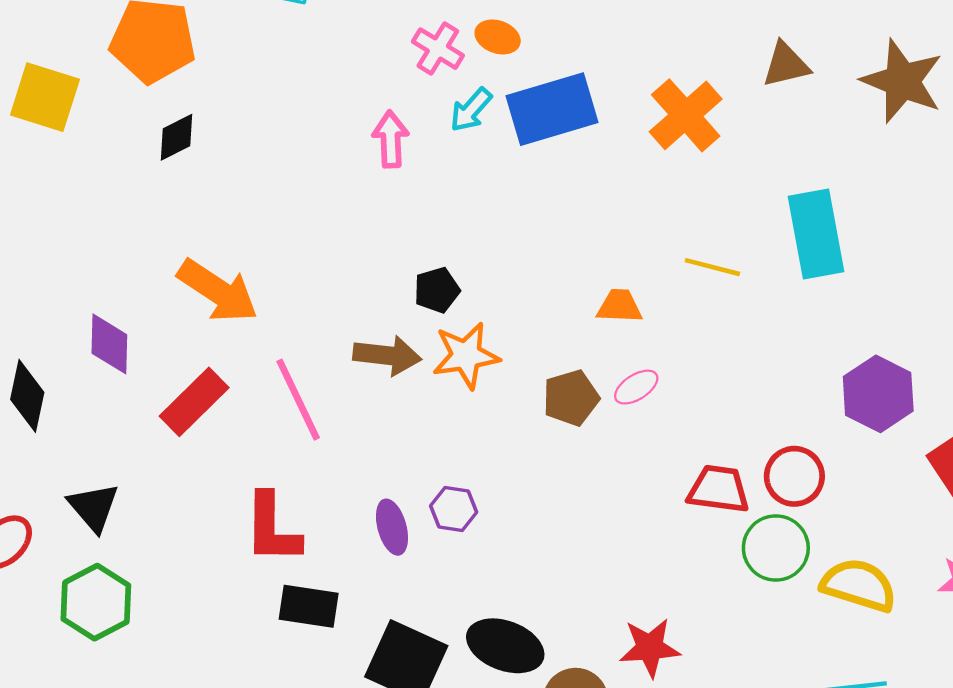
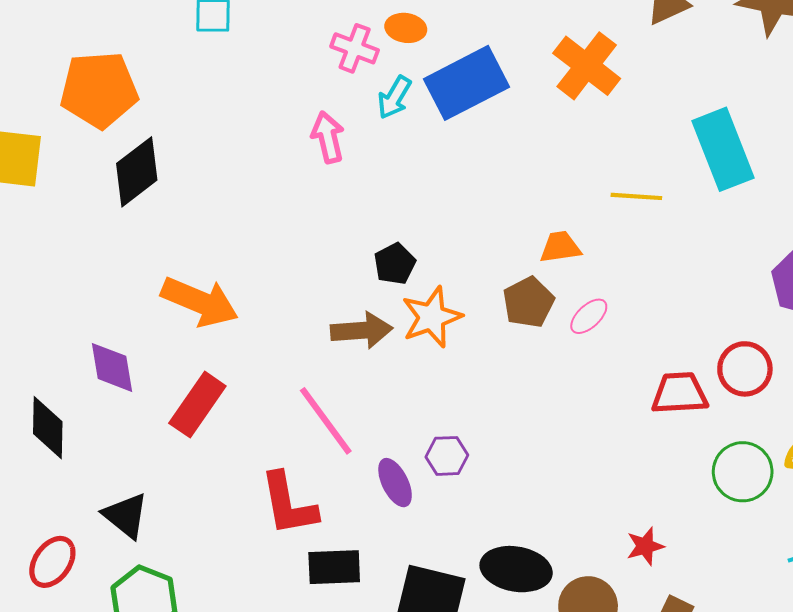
black diamond: (176, 137) -> (137, 172), size x1.5
brown pentagon: (571, 398) -> (528, 302), moved
pink line: (298, 400) -> (326, 421), moved
green circle: (776, 548) -> (743, 472), moved
red star: (650, 648) -> (645, 546), size x0.7

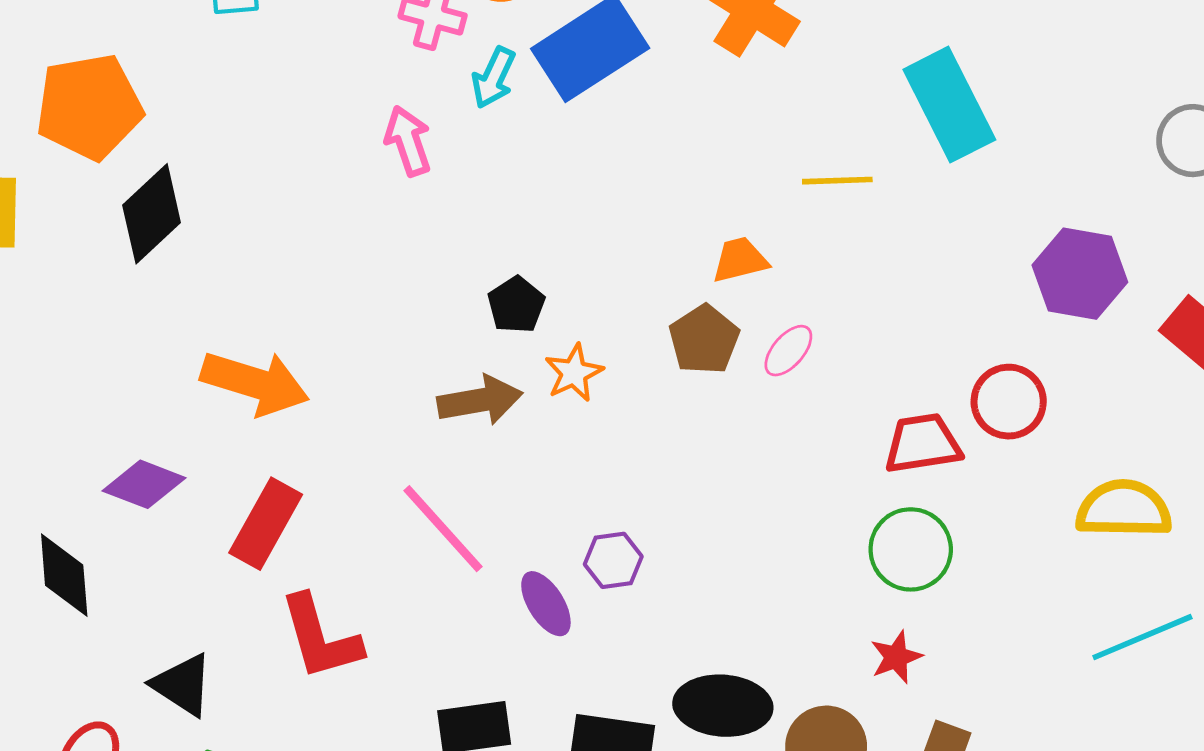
orange star: (432, 317) -> (574, 373), size x0.7
purple diamond: (112, 367) -> (144, 484), turned -54
green circle: (743, 472) -> (911, 549), moved
red L-shape: (288, 504) -> (320, 638), moved

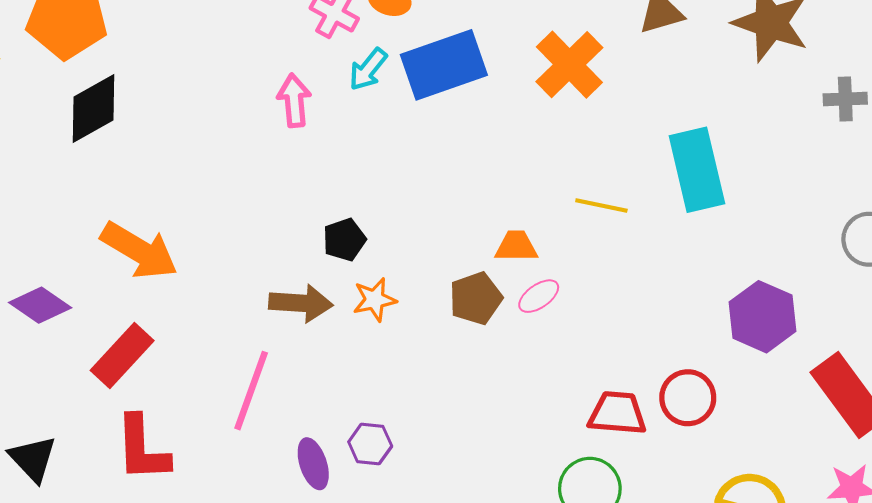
pink ellipse: (788, 351) -> (539, 296), moved
pink line: (443, 529) -> (251, 391), turned 48

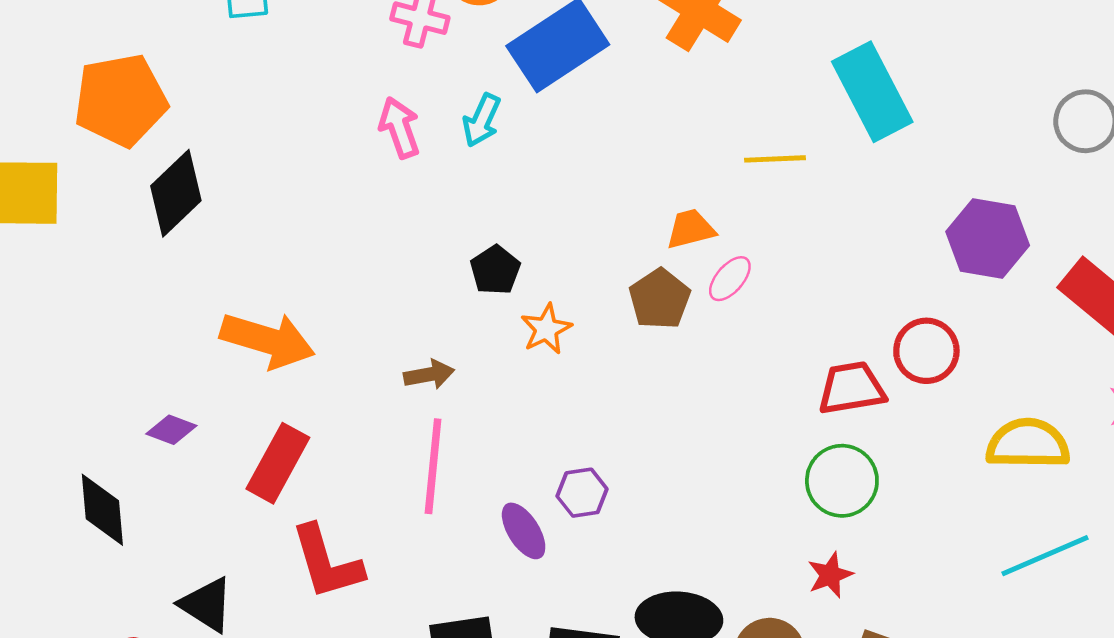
cyan arrow: (368, 69) -> (482, 120), moved
brown arrow: (301, 303) -> (429, 375), moved, size x0.7
purple diamond: (40, 305) -> (171, 430), size x0.7

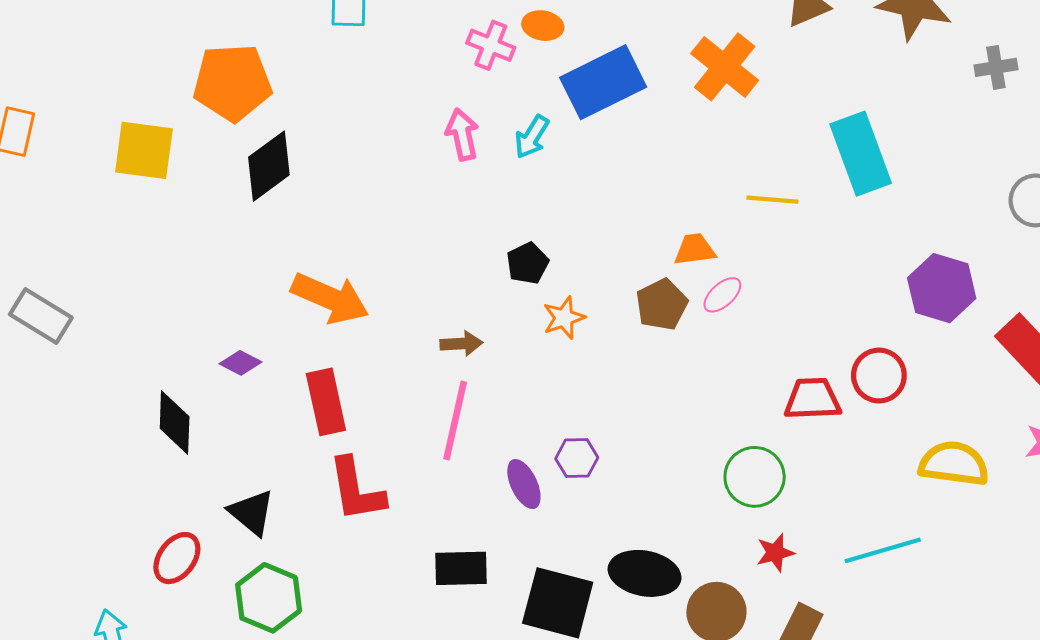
red rectangle: (278, 463) -> (326, 402), turned -48
green circle: (842, 481) -> (755, 477), moved
cyan line: (1045, 556) -> (883, 550), moved

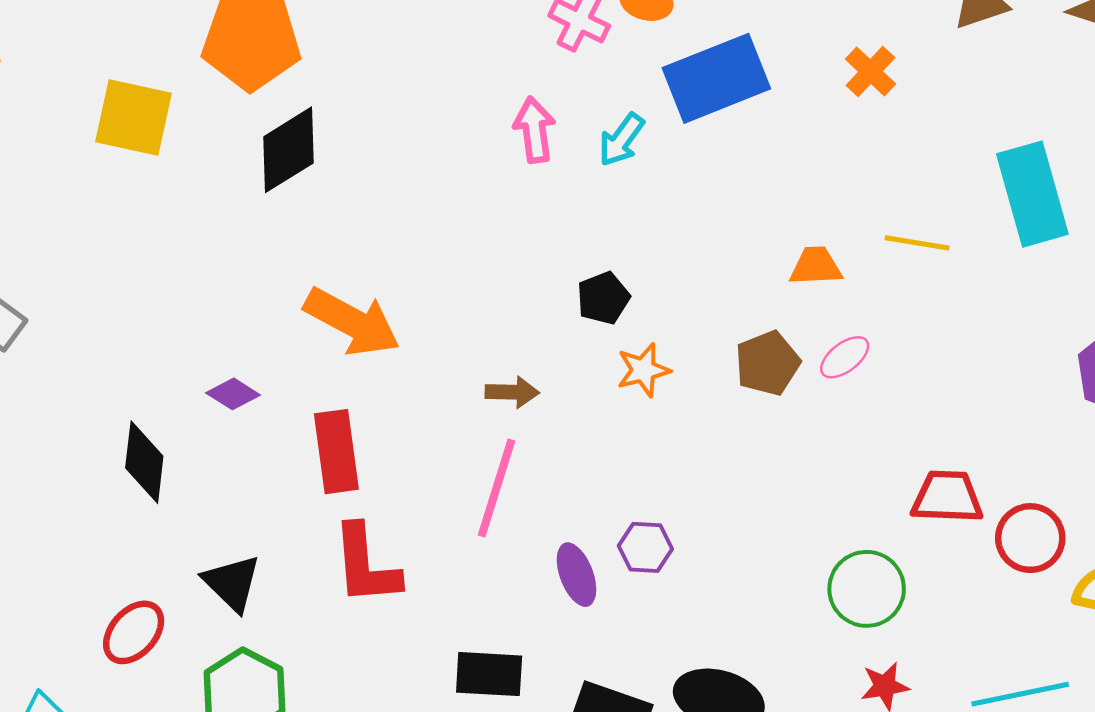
orange cross: (725, 67) -> (870, 72), size x0.6
orange trapezoid: (695, 249) -> (816, 266), moved
red circle: (879, 376) -> (1030, 538), moved

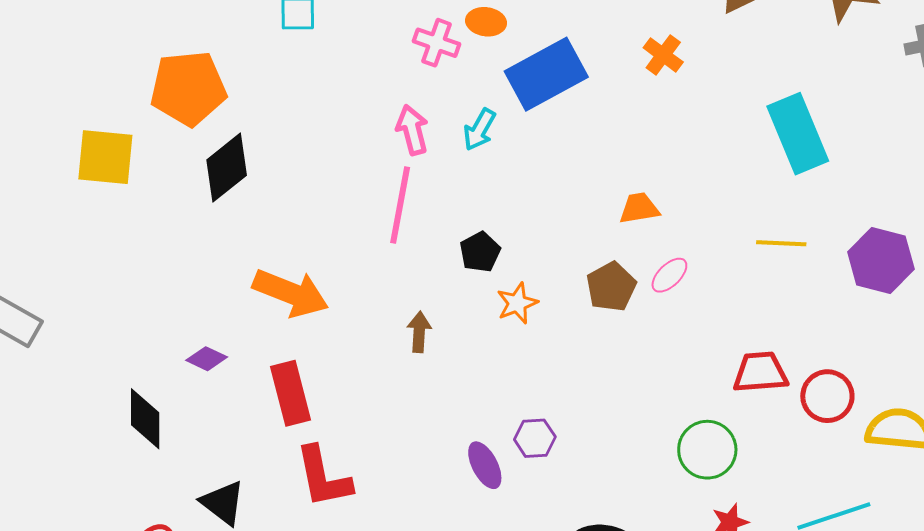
yellow line: (917, 243) -> (781, 243), moved
brown arrow: (512, 392) -> (419, 332), turned -81
pink line: (497, 488) -> (400, 205), moved

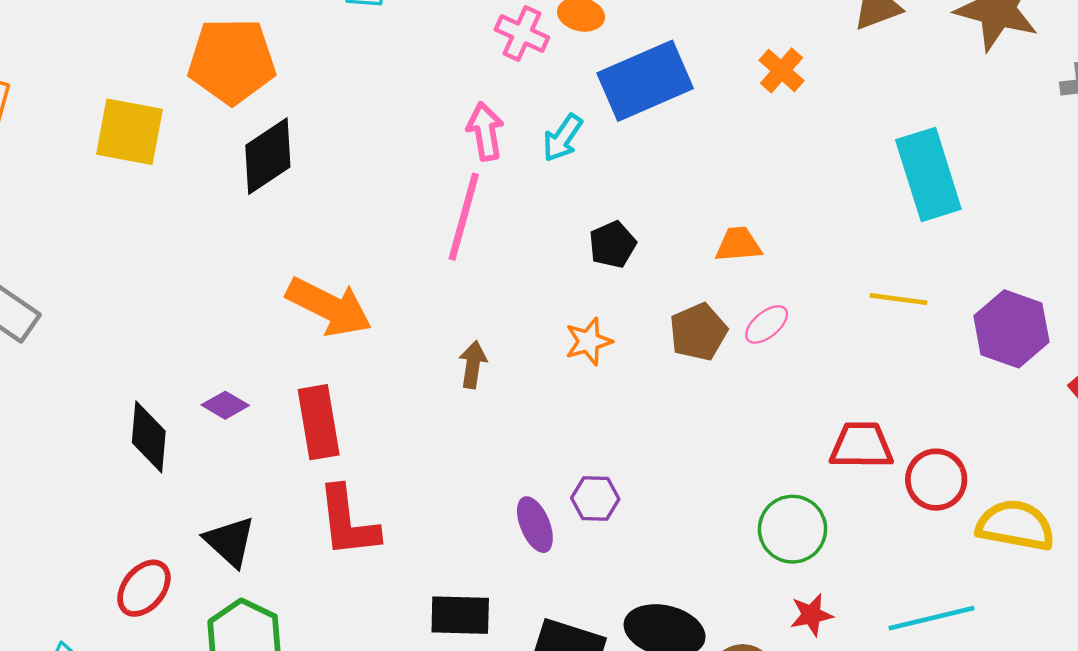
black pentagon: (480, 252) -> (612, 245), moved
purple diamond: (207, 359) -> (225, 405), moved

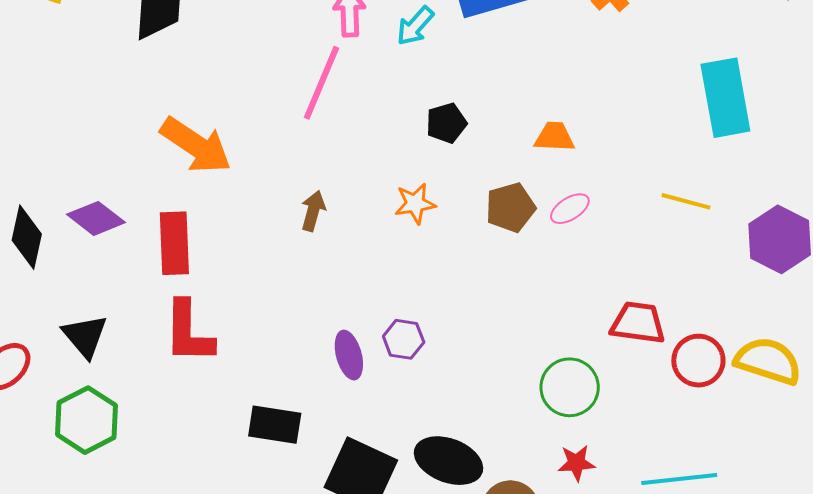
purple diamond: (225, 405) -> (96, 218), size x1.4
yellow semicircle: (1015, 525) -> (768, 361), moved

